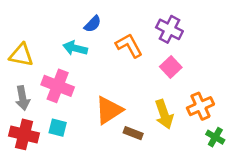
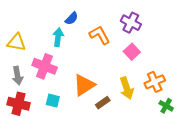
cyan arrow: (75, 48) -> (58, 37), turned 84
cyan square: (58, 128) -> (53, 101), moved
brown rectangle: (133, 133) -> (103, 103), turned -56

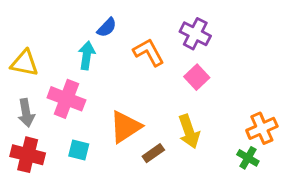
orange cross: (155, 82) -> (262, 128), moved

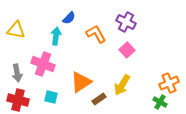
yellow triangle: (25, 63) -> (16, 30), moved
yellow arrow: (189, 131) -> (122, 85), turned 50

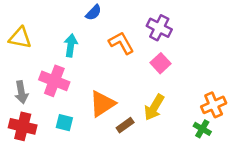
blue semicircle: (69, 18) -> (93, 13), moved

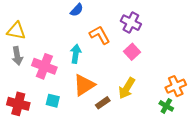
cyan arrow: (71, 45) -> (76, 54), moved
gray arrow: (21, 92) -> (17, 56), moved

